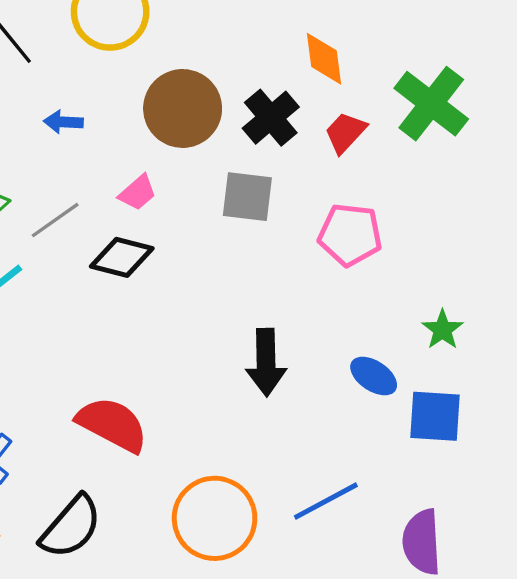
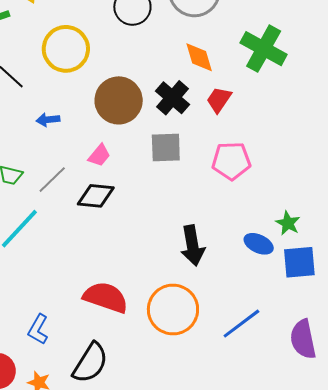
green cross: (431, 104) -> (264, 49), moved
green star: (442, 330) -> (288, 223), moved
orange circle: (215, 518) -> (173, 310), moved

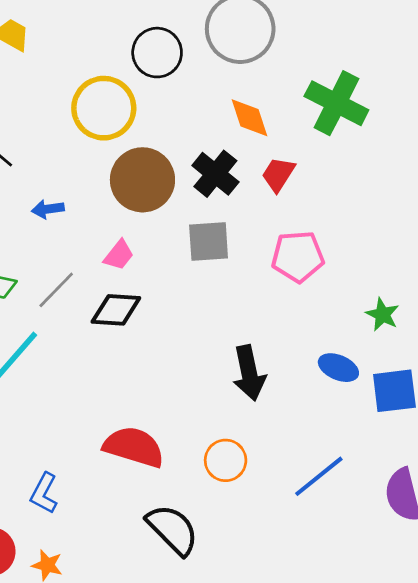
yellow circle: (66, 49) -> (104, 108), moved
green star: (288, 223) -> (382, 314), moved
orange circle: (173, 310) -> (226, 460), size x0.6
black semicircle: (90, 363) -> (173, 530), moved, turned -75

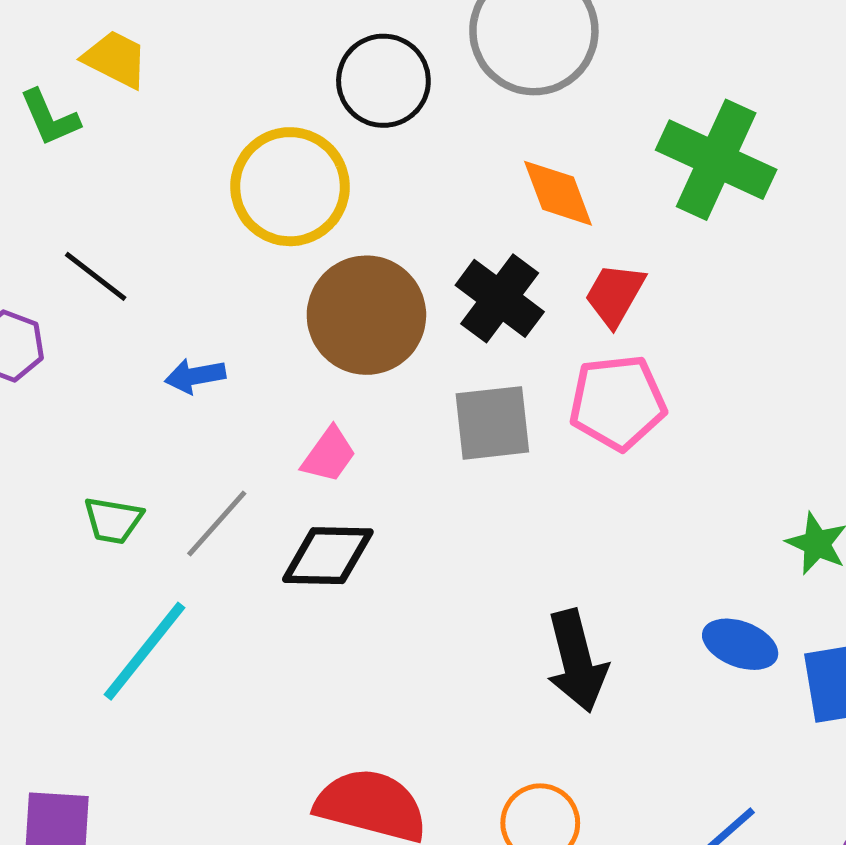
pink pentagon: (298, 257) -> (617, 402), moved

